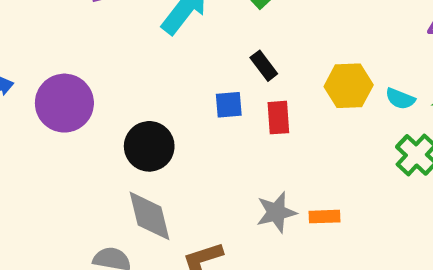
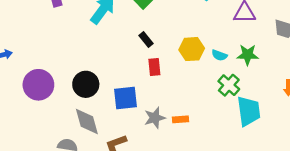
purple circle: (64, 103) -> (38, 85), moved
blue square: (229, 105) -> (125, 98), moved, size x1.6

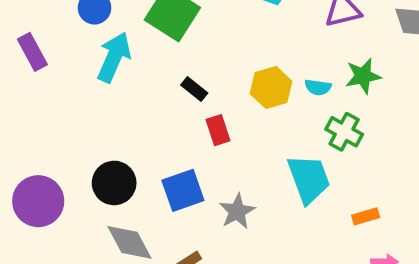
cyan trapezoid: (249, 111) -> (309, 179), moved
orange rectangle: (181, 119) -> (366, 216), moved

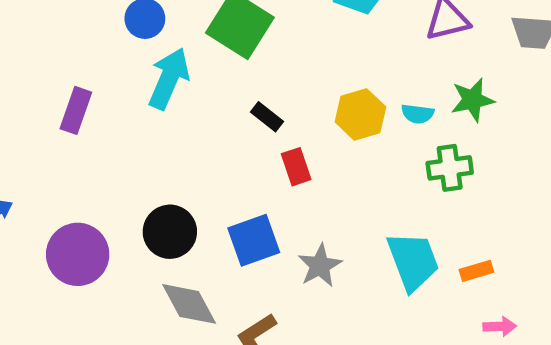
purple rectangle: (32, 52) -> (76, 110), moved, turned 48
green cross: (344, 132) -> (450, 168), turned -36
cyan trapezoid: (309, 179) -> (413, 261), moved

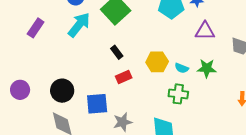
red rectangle: (296, 167) -> (124, 77), turned 70
green cross: (450, 168) -> (178, 94), moved
purple circle: (78, 254) -> (20, 90), size x0.7

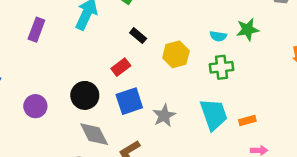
yellow hexagon: (157, 62) -> (176, 54), moved
red rectangle: (124, 77) -> (121, 67), moved

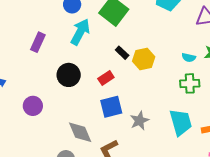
yellow hexagon: (176, 54) -> (144, 59), moved
black circle: (85, 95) -> (69, 75), moved

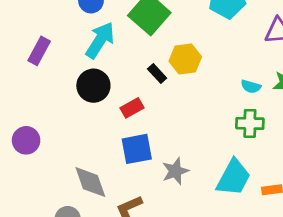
yellow hexagon: (144, 59) -> (185, 59), moved
black circle: (69, 75) -> (93, 86), moved
cyan trapezoid: (181, 122) -> (234, 178), turned 40

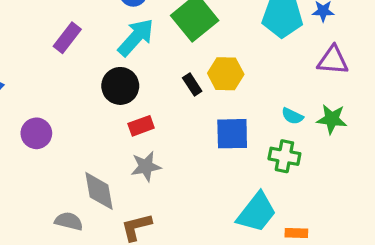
red rectangle: (132, 108) -> (141, 126), moved
blue square: (137, 149) -> (232, 134), moved
gray star: (175, 171) -> (146, 166), moved

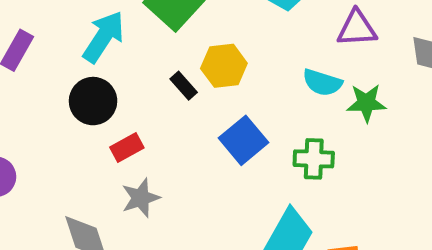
cyan semicircle: (292, 116) -> (322, 83), moved, size x1.4
blue square: (232, 134) -> (244, 140), turned -30

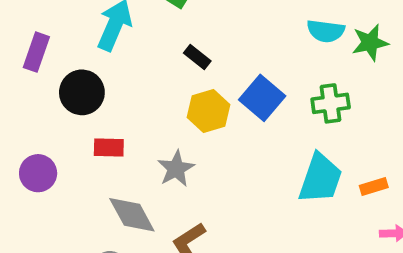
yellow hexagon: (224, 66) -> (208, 111), moved
black circle: (93, 101) -> (82, 92), moved
red rectangle: (127, 148) -> (109, 147), moved, turned 40

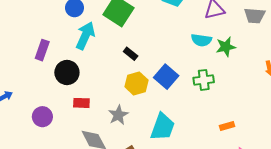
cyan trapezoid: (320, 178) -> (163, 127), moved

